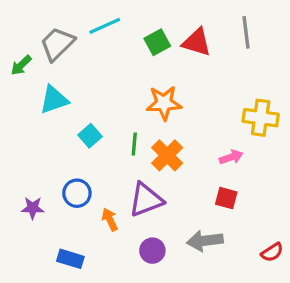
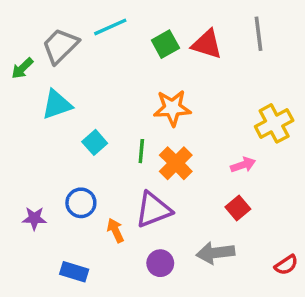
yellow cross: (261, 118) -> (274, 123), turned -36
red square: (226, 198) -> (238, 208), turned 35

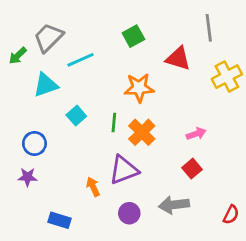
cyan line: (110, 27) -> (80, 60), moved
red triangle: (207, 44) -> (178, 58), moved
yellow cross: (274, 123) -> (227, 77), moved
blue circle: (81, 203) -> (34, 144), moved
red semicircle: (286, 265) -> (231, 215), turned -30

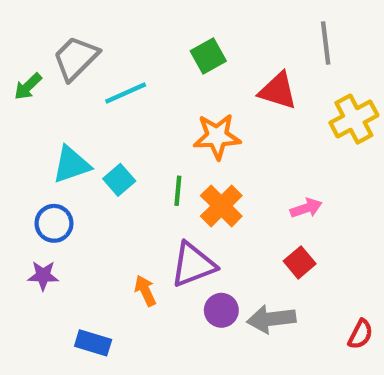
cyan triangle: (46, 85) -> (71, 165), moved
purple circle: (129, 213) -> (221, 310), moved

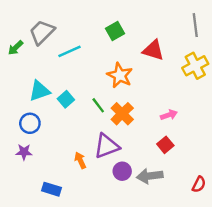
gray line: (326, 43) -> (195, 25), moved
orange star: (217, 136) -> (120, 75), turned 30
green line: (178, 191) -> (98, 105), turned -42

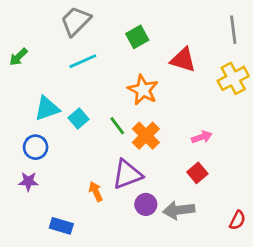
gray trapezoid: (42, 32) -> (76, 21), moved

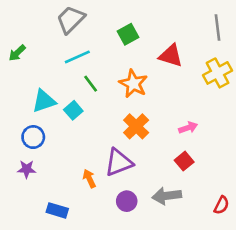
green line: (117, 126) -> (91, 84), moved
purple circle: (146, 204) -> (127, 201), moved

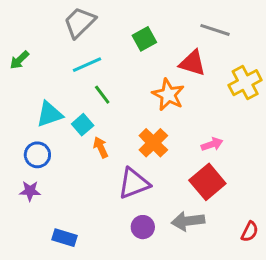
gray line: (217, 28) -> (215, 30), moved, turned -65
orange star: (133, 84) -> (168, 95), moved
red square: (184, 161) -> (207, 182), size x1.6
orange arrow: (89, 178) -> (101, 147), moved

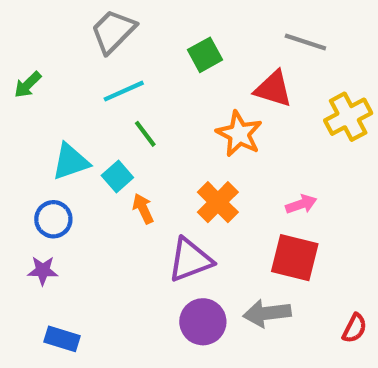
red square: (207, 182) -> (295, 258), turned -36
purple circle: (143, 227) -> (203, 322), size x1.4
blue rectangle: (65, 238) -> (62, 339), moved

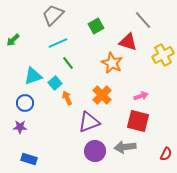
gray line: (305, 42) -> (143, 20), turned 30

